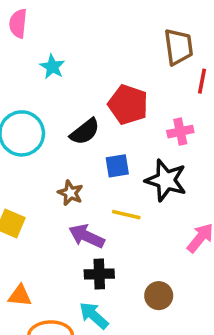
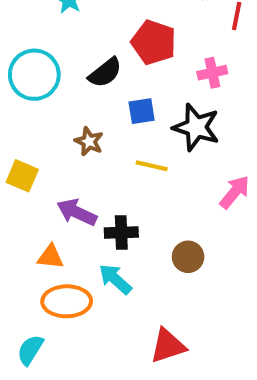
purple arrow: (87, 236) -> (77, 212), moved
orange triangle: (20, 296) -> (50, 257), moved

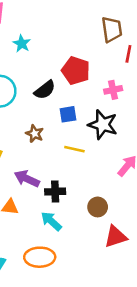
orange ellipse: (67, 301) -> (40, 257), moved
red triangle: (168, 346) -> (116, 237), moved

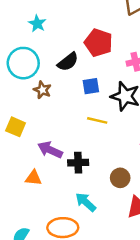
cyan star: (22, 44) -> (37, 24), moved
brown star: (35, 134) -> (42, 90), moved
cyan arrow: (51, 221) -> (86, 202), moved

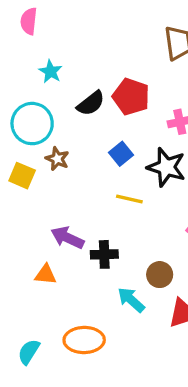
black semicircle: (68, 62) -> (91, 103), moved
blue square: (91, 86) -> (121, 154), turned -30
yellow square: (16, 127) -> (22, 176), moved
cyan arrow: (86, 202) -> (131, 300), moved

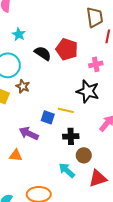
black semicircle: (91, 103) -> (43, 53), turned -108
blue square: (121, 154) -> (48, 117), moved, turned -32
black cross: (104, 254) -> (71, 136), moved

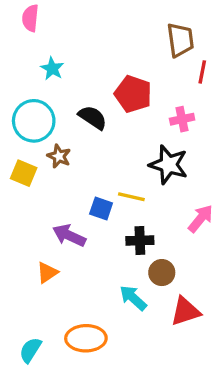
black semicircle: (43, 53) -> (93, 117), moved
orange triangle: (16, 155) -> (47, 273), turned -40

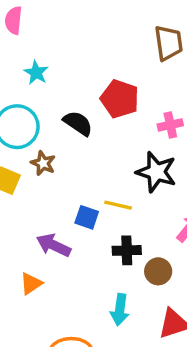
brown circle: (162, 273) -> (158, 271), moved
cyan arrow: (133, 298) -> (120, 310), turned -124

